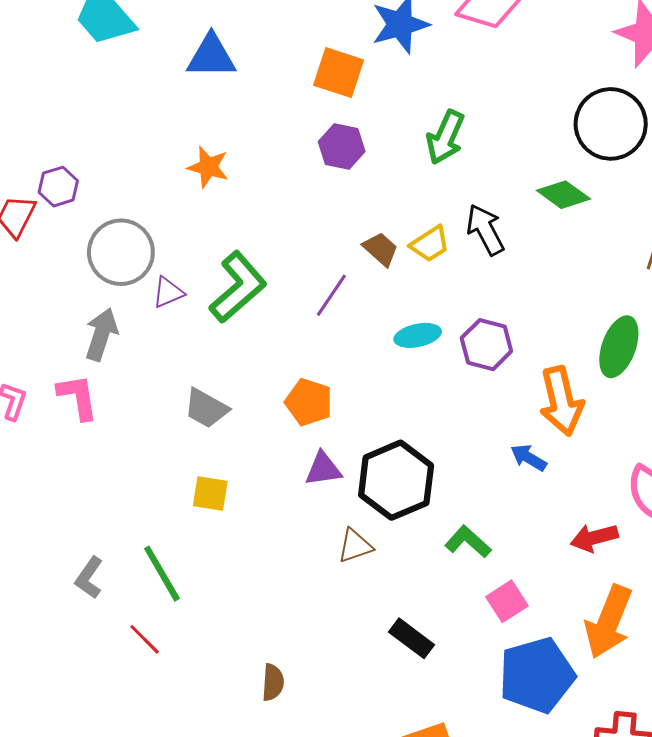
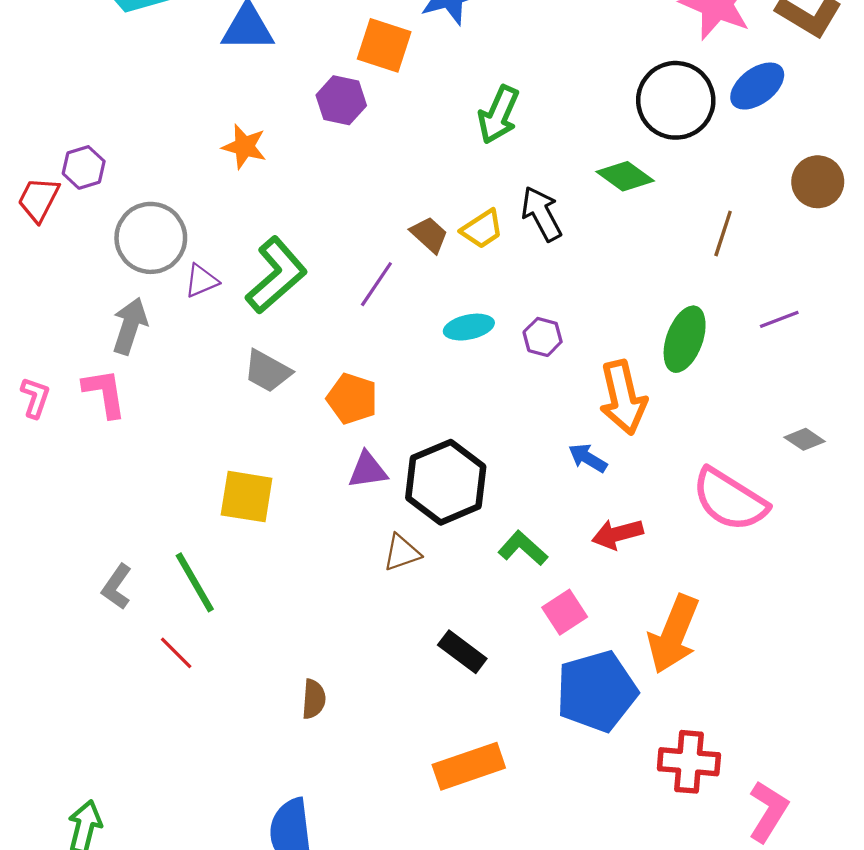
purple hexagon: (342, 146) -> (341, 100), moved
purple hexagon: (486, 345) -> (543, 337), size x0.7
gray trapezoid: (206, 408) -> (267, 371), moved
yellow square: (210, 494) -> (247, 497), size x1.4
red arrow: (594, 538) -> (617, 534), moved

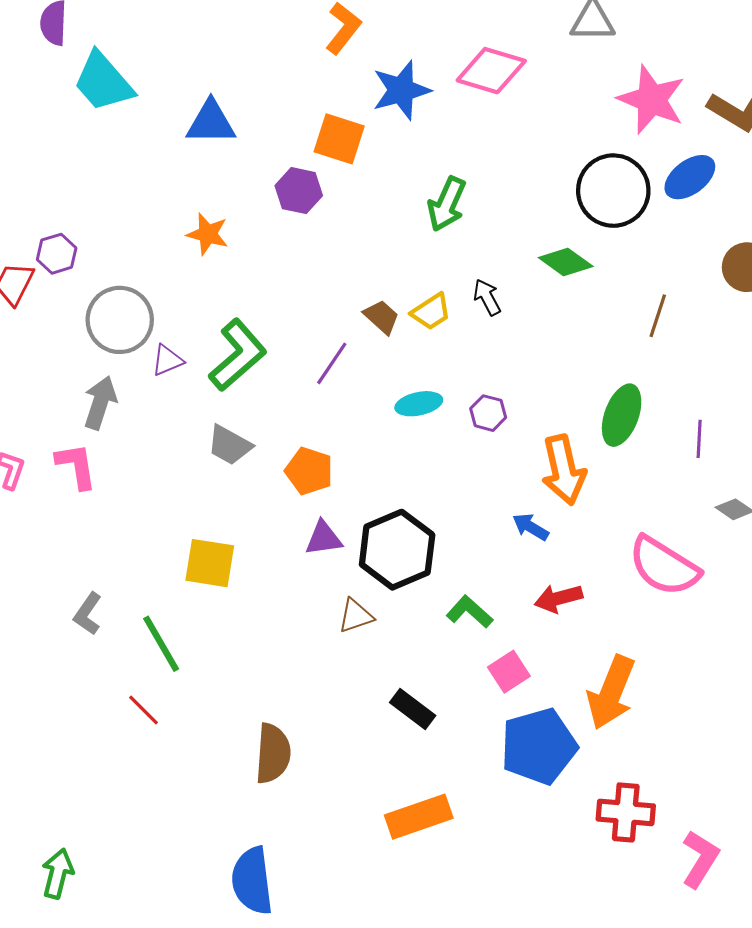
black arrow: (541, 214) -> (487, 297), size x0.7
purple line: (779, 319) -> (699, 439), moved, turned -66
gray L-shape: (117, 587) -> (88, 614), moved
brown semicircle: (314, 699) -> (273, 753), size x1.6

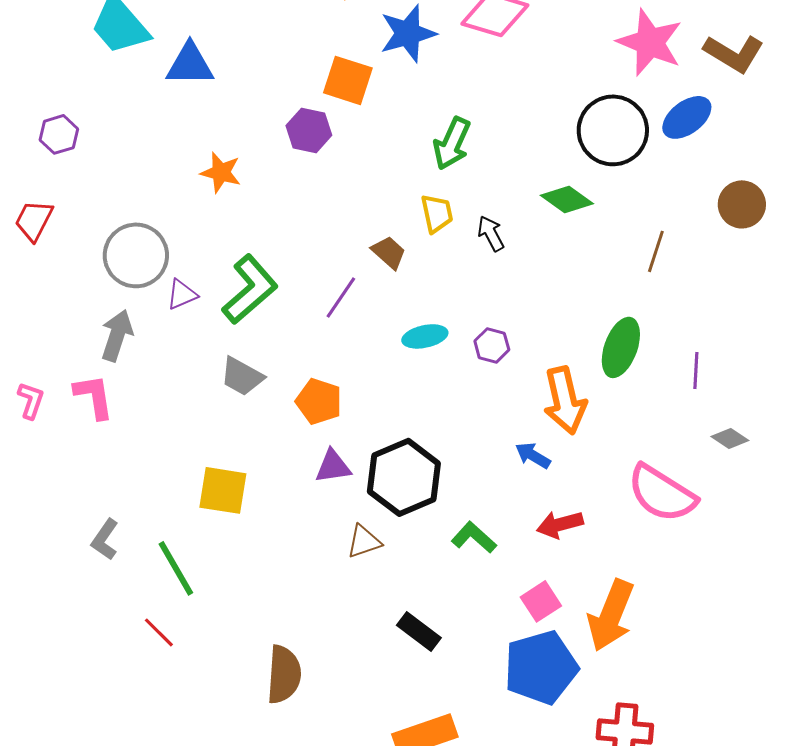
blue triangle: (211, 122) -> (190, 64), moved
purple hexagon: (57, 254) -> (59, 134), moved
yellow trapezoid: (431, 312) -> (437, 213), moved, turned -69
pink square: (509, 672) -> (541, 601), moved

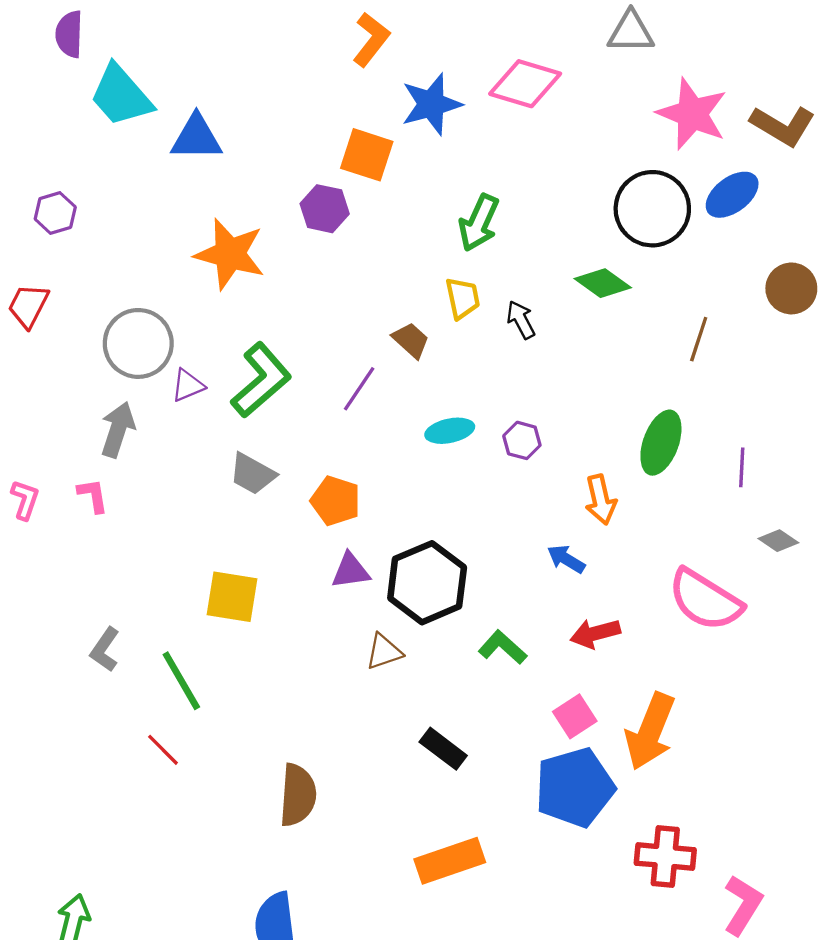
orange star: (221, 172) -> (230, 254), size x1.6
pink L-shape: (94, 396) -> (93, 495), size x0.7
orange arrow: (565, 400) -> (601, 500), size x0.7

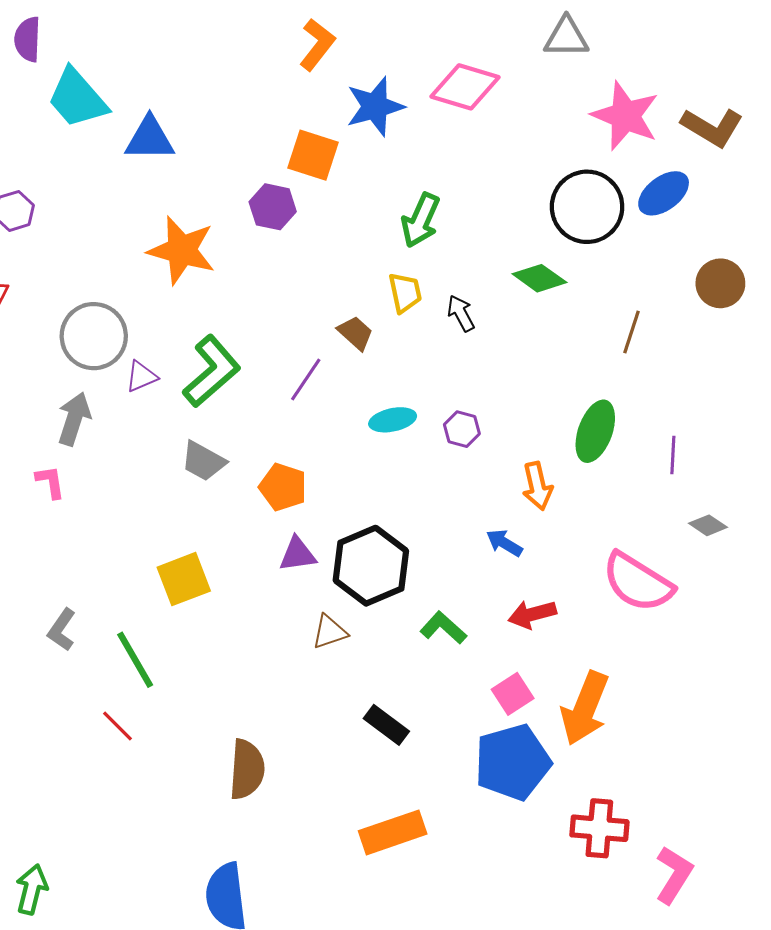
yellow square: (232, 597) -> (184, 579), turned -30

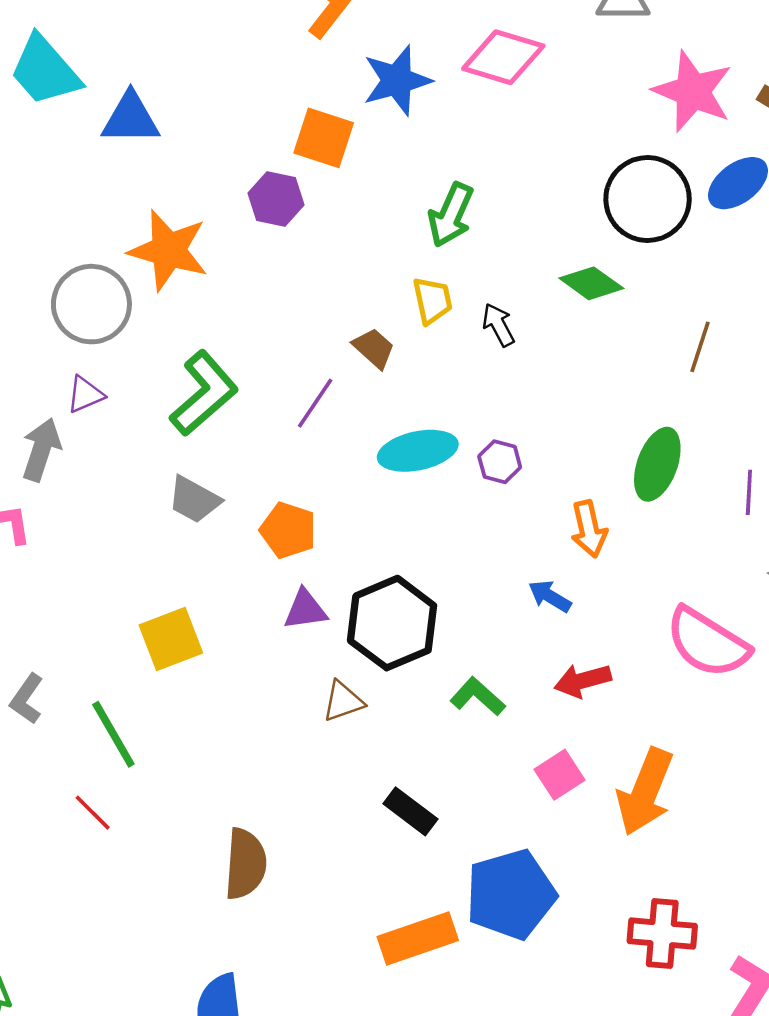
gray circle: (94, 336) -> (91, 304), moved
purple triangle: (141, 376) -> (85, 395), moved
cyan ellipse: (393, 420) -> (418, 451), size x1.4
blue pentagon: (513, 762) -> (511, 894), moved

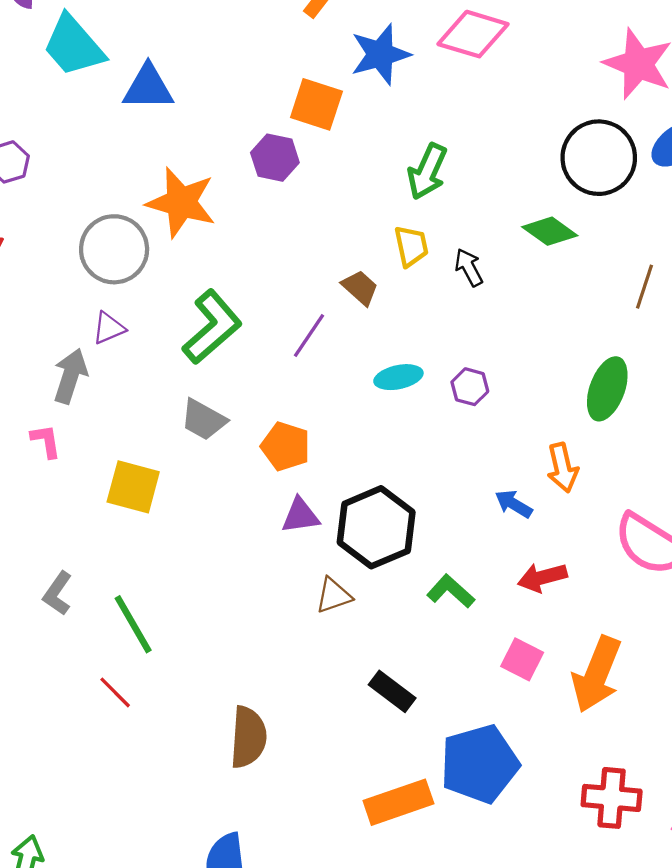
cyan ellipse: (418, 451) -> (398, 377), size x0.7
orange arrow: (589, 529) -> (563, 468), moved
yellow square: (171, 639) -> (133, 487), moved, turned 36
pink square: (560, 775) -> (522, 659), turned -30

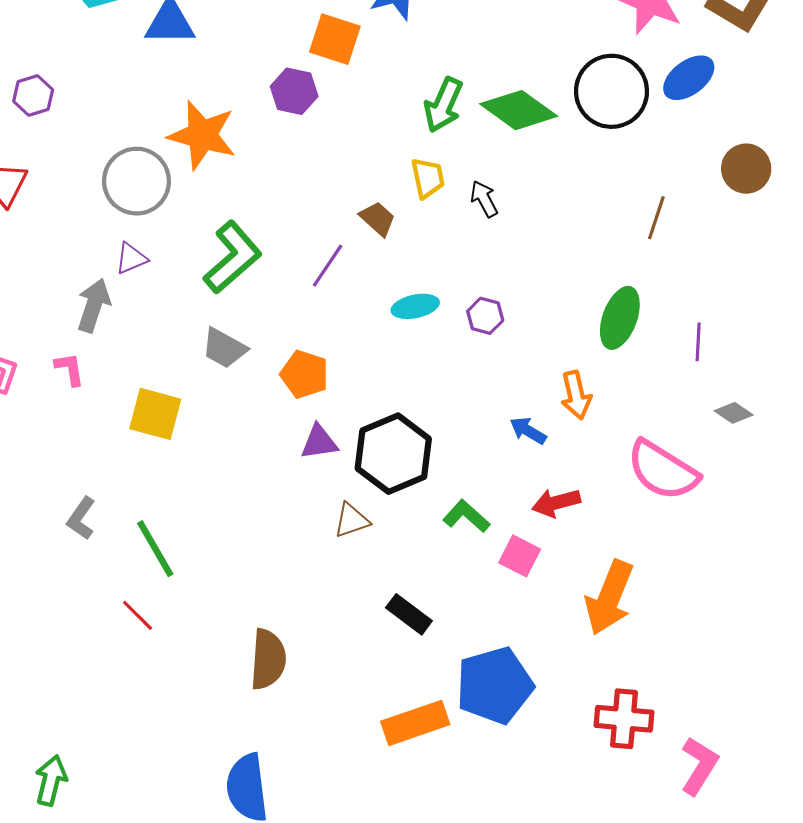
green diamond: (550, 231) -> (519, 110), moved, size x1.4
pink square: (522, 659) -> (520, 556), moved

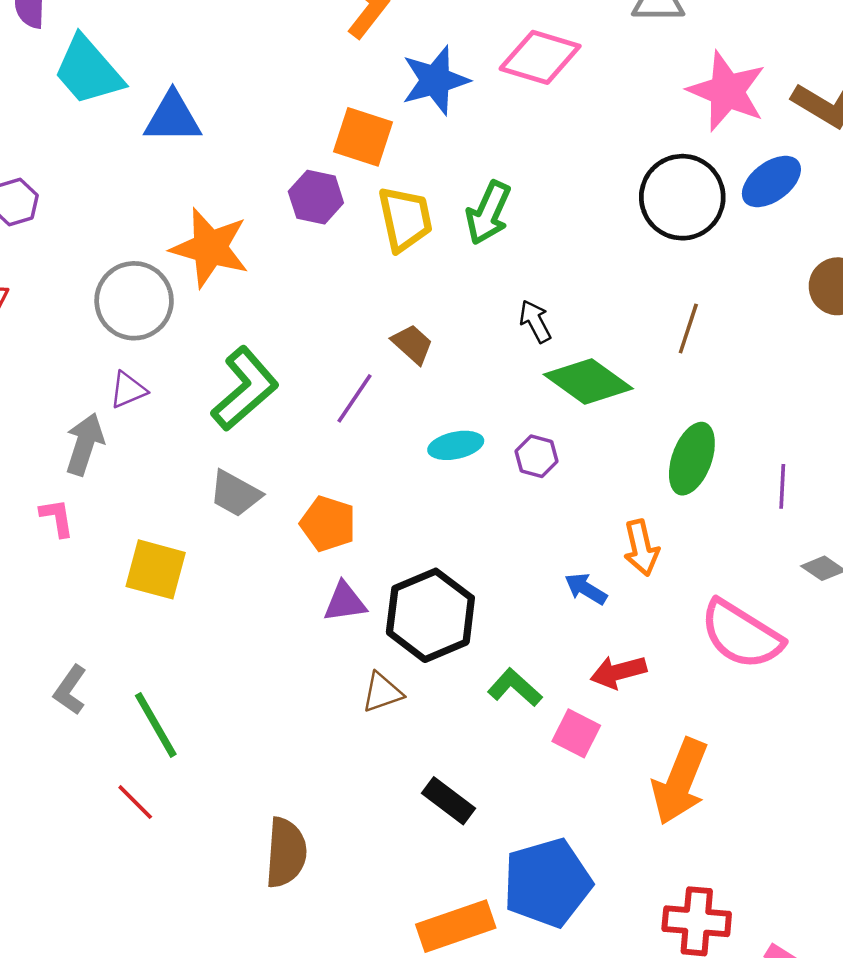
green diamond: (519, 110) -> (588, 382), moved
yellow trapezoid: (428, 178) -> (405, 219), moved, size x1.4
brown line: (656, 218) -> (688, 328), moved

